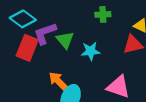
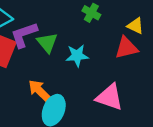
green cross: (103, 14) -> (91, 13), turned 32

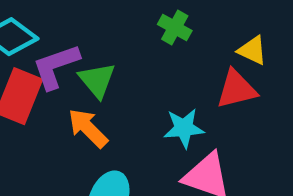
cyan star: (77, 56) -> (184, 128), moved
orange arrow: (39, 91) -> (88, 128), moved

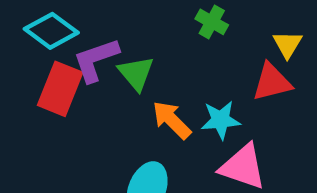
yellow triangle: (252, 50) -> (287, 44), turned 36
orange arrow: (88, 128) -> (172, 120), moved

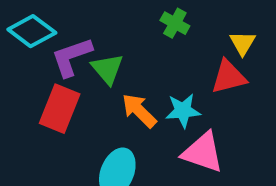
red rectangle: (60, 89) -> (60, 109), moved

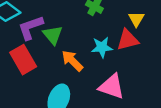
red rectangle: (60, 109) -> (23, 60), turned -52
cyan star: (183, 111) -> (102, 47), moved

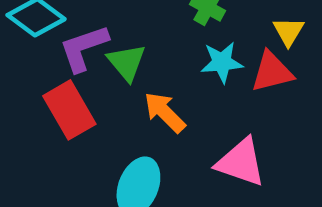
cyan star: (102, 47) -> (222, 62), moved

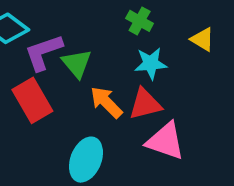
yellow triangle: (289, 31) -> (202, 39), turned -30
red triangle: (272, 72) -> (145, 104), moved

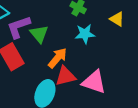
orange arrow: (106, 102) -> (57, 58), turned 85
red triangle: (145, 104) -> (65, 76), moved

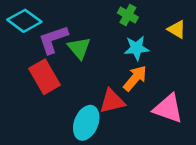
orange arrow: (57, 58) -> (135, 78), moved
pink triangle: (94, 82) -> (168, 108), moved

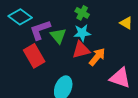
green cross: (128, 15) -> (82, 13), moved
cyan star: (136, 48) -> (82, 33), moved
red triangle: (112, 101) -> (81, 50), moved

